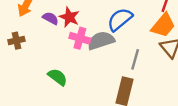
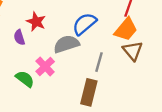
purple semicircle: (51, 18) -> (19, 37), moved, turned -136
pink cross: (80, 38) -> (45, 67), moved, turned 30

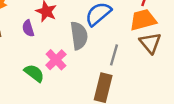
orange trapezoid: (126, 29) -> (143, 20), turned -145
gray semicircle: (66, 44) -> (79, 36), turned 100

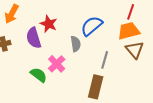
purple semicircle: (28, 28) -> (34, 38), size x1.5
gray semicircle: (79, 36) -> (76, 44), size x0.7

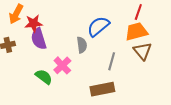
red star: (49, 24) -> (34, 23), moved, turned -30
brown rectangle: (96, 87) -> (102, 89), turned 65

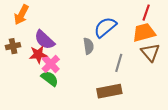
red star: (34, 23) -> (38, 54), moved
purple semicircle: (39, 39) -> (44, 40), turned -30
pink cross: (62, 65) -> (51, 64), moved

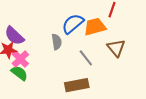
orange trapezoid: (144, 32) -> (95, 27), moved
gray line: (119, 63) -> (86, 58), turned -54

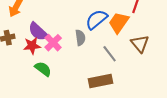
orange trapezoid: (95, 27) -> (119, 22), turned -40
pink cross: (20, 59) -> (53, 43), moved

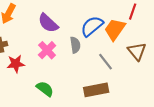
purple semicircle: (38, 32) -> (48, 23), moved
red star: (32, 46) -> (16, 64), moved
green semicircle: (43, 69) -> (45, 89), moved

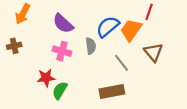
pink cross: (47, 50) -> (62, 51), turned -30
red star: (16, 64) -> (46, 78), moved
green semicircle: (45, 89) -> (60, 90), turned -96

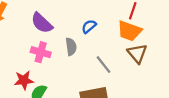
blue semicircle: (108, 27) -> (89, 26), size x0.6
orange trapezoid: (131, 30) -> (129, 31), moved, turned -105

